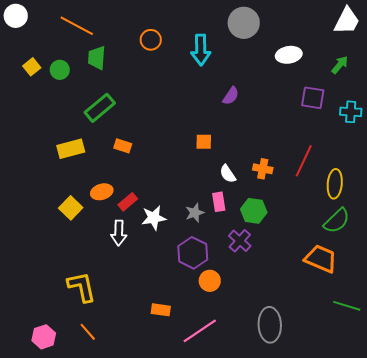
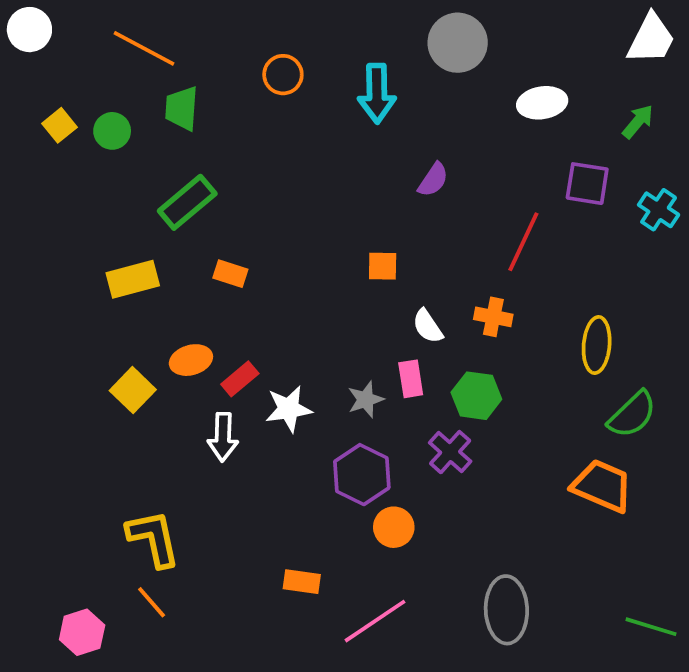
cyan cross: (351, 112) -> (659, 210), turned 30
red line: (304, 161) -> (523, 242), moved
yellow ellipse: (335, 184) -> (597, 345), moved
green line: (347, 306) -> (651, 627), moved
orange line: (88, 332) -> (152, 602), moved

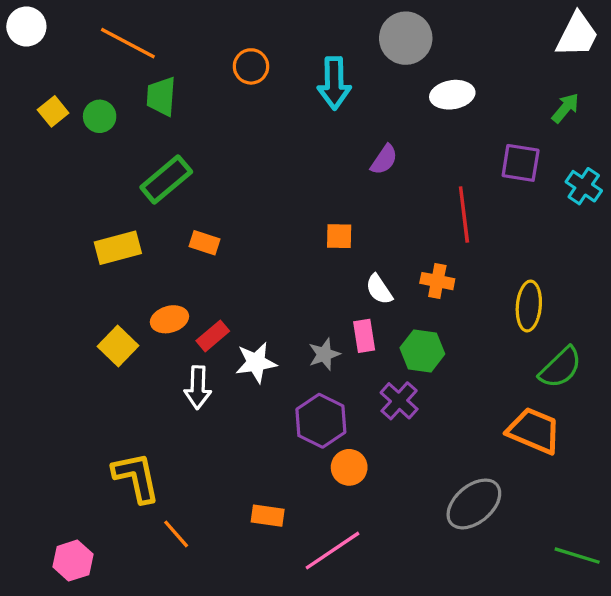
white ellipse: (542, 103) -> (452, 95), moved
red line: (523, 242) -> (464, 214), turned -32
orange line: (152, 602) -> (176, 534), moved
gray ellipse: (506, 610) -> (474, 504), moved, turned 52

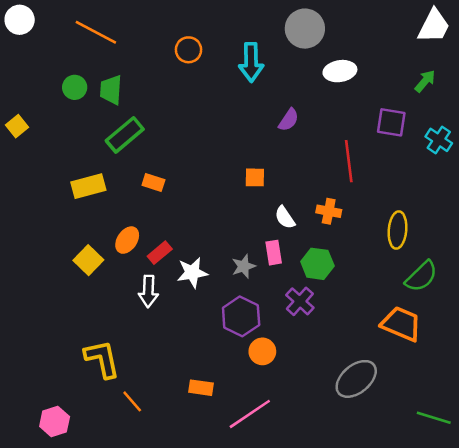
green trapezoid: (161, 96) -> (111, 90), moved
yellow square: (53, 111) -> (17, 126), moved
orange ellipse: (169, 319) -> (127, 240), turned -40

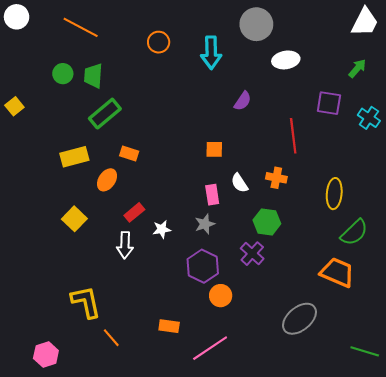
orange ellipse: (127, 240) -> (107, 180), moved
pink rectangle: (274, 253) -> (212, 195), moved
white star: (192, 273) -> (162, 229), size x0.7

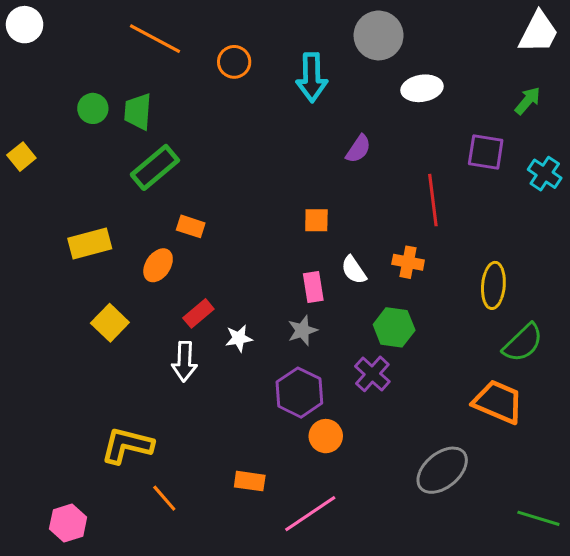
orange line: (81, 27) -> (155, 39), moved
yellow rectangle: (74, 157) -> (90, 244), moved
yellow L-shape: (86, 302) -> (127, 445), turned -64

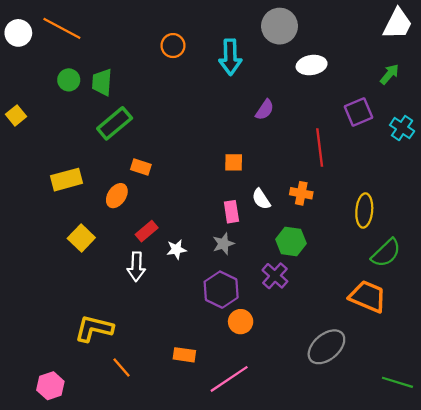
white circle: (25, 25) -> (18, 33), moved
orange line: (155, 39) -> (62, 28), moved
purple square: (486, 152) -> (359, 112), turned -32

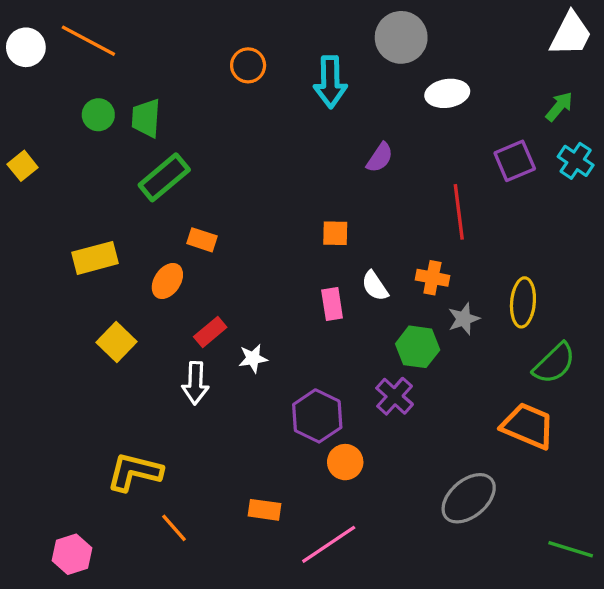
cyan cross: (402, 128) -> (576, 161), moved
gray star: (223, 244) -> (464, 319), moved

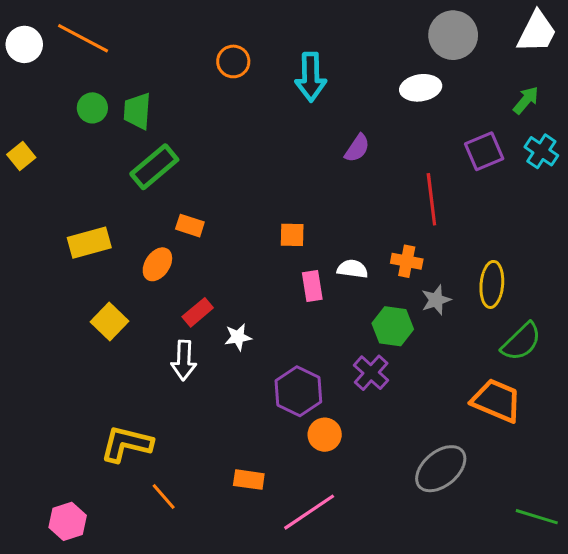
gray circle: (401, 37) -> (453, 35), moved
orange square: (335, 233) -> (292, 235), moved
white semicircle: (375, 286) -> (352, 269), turned 132

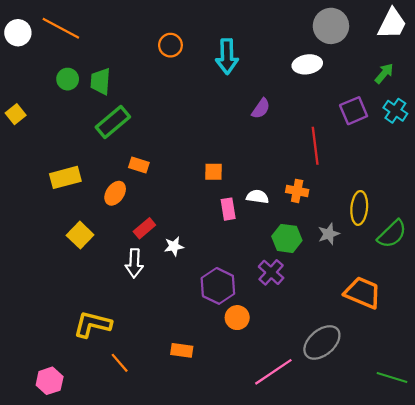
gray star: (436, 300) -> (329, 234), moved
green semicircle: (521, 342) -> (392, 234), moved
pink line: (309, 512) -> (273, 372), moved

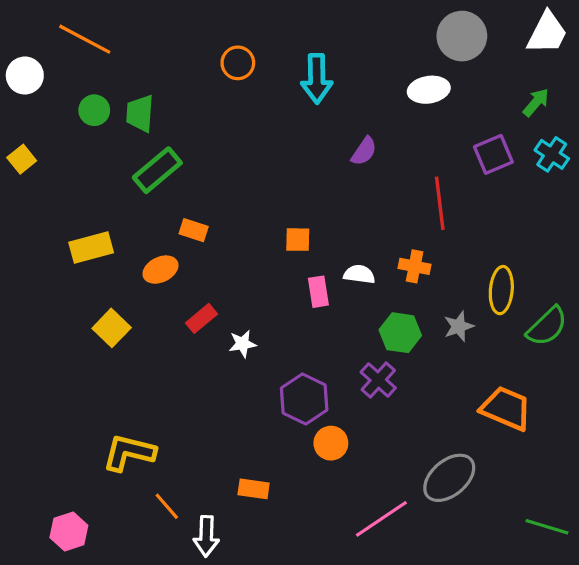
white circle: (18, 33) -> (25, 75), moved
orange ellipse: (115, 193) -> (160, 270), turned 30
white arrow: (134, 263) -> (206, 536), moved

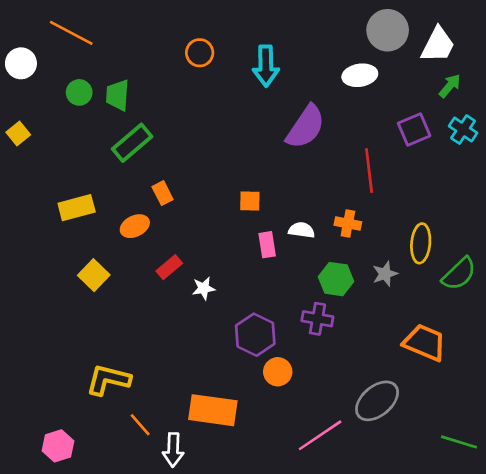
white trapezoid: (547, 33) -> (438, 45), moved
purple semicircle: (364, 151) -> (306, 127), size x1.8
orange rectangle: (194, 230) -> (163, 193), turned 45
purple cross: (378, 380) -> (317, 319), turned -32
orange rectangle: (254, 489) -> (213, 410), size x1.8

